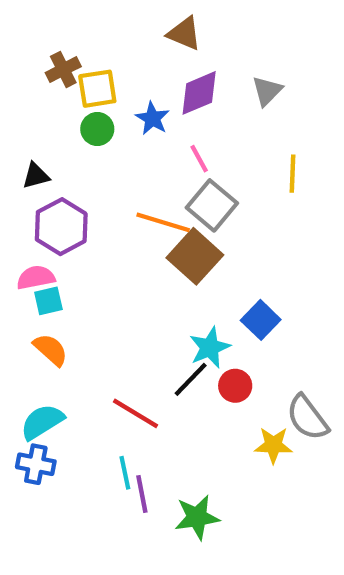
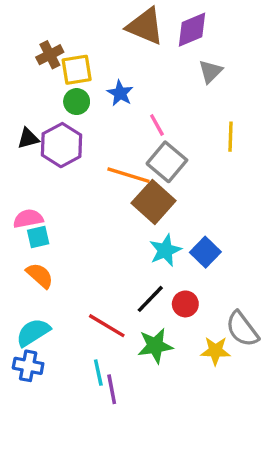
brown triangle: (184, 34) -> (145, 26), size x1.4
purple diamond: (199, 93) -> (192, 30), moved
purple hexagon: (61, 227) -> (62, 145), moved
cyan star: (210, 348) -> (165, 250), moved
green star: (197, 517) -> (155, 346), moved

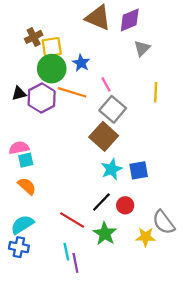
green circle: (77, 102) -> (52, 69), size x1.6
orange line: (128, 175) -> (72, 92), moved
blue square: (205, 252) -> (139, 170), turned 36
green star: (155, 346) -> (105, 234), turned -30

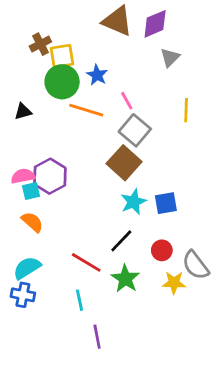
purple hexagon: (42, 98) -> (50, 176), moved
red circle: (125, 205) -> (162, 250), moved
purple line: (75, 263) -> (97, 337), moved

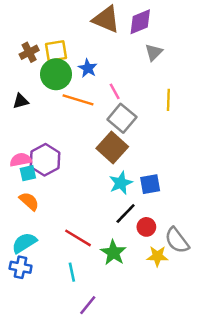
brown cross: (40, 44) -> (29, 52), moved
black line: (121, 241) -> (126, 213), moved
purple line: (97, 337) -> (88, 305), turned 50

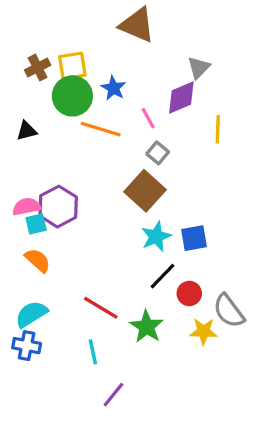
purple diamond: (140, 22) -> (181, 98), moved
gray square: (122, 118) -> (158, 153), size x0.6

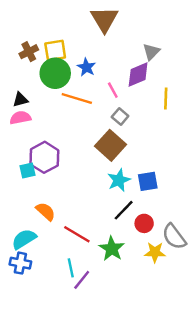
brown triangle: (137, 25) -> (104, 19), turned 36
pink semicircle: (27, 207) -> (20, 118), moved
orange semicircle: (38, 260) -> (46, 211), moved
purple line: (113, 395) -> (82, 280), moved

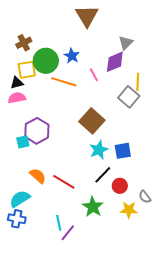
yellow square: (55, 50) -> (27, 70), moved
gray square: (120, 117) -> (129, 97), moved, size x1.5
red line: (77, 234) -> (64, 182), moved
gray semicircle: (174, 237) -> (145, 197), size x0.6

